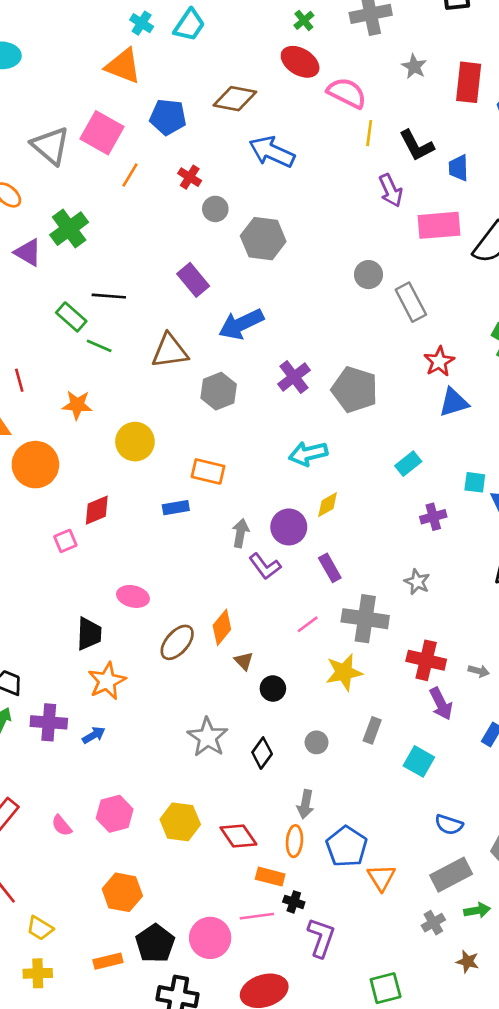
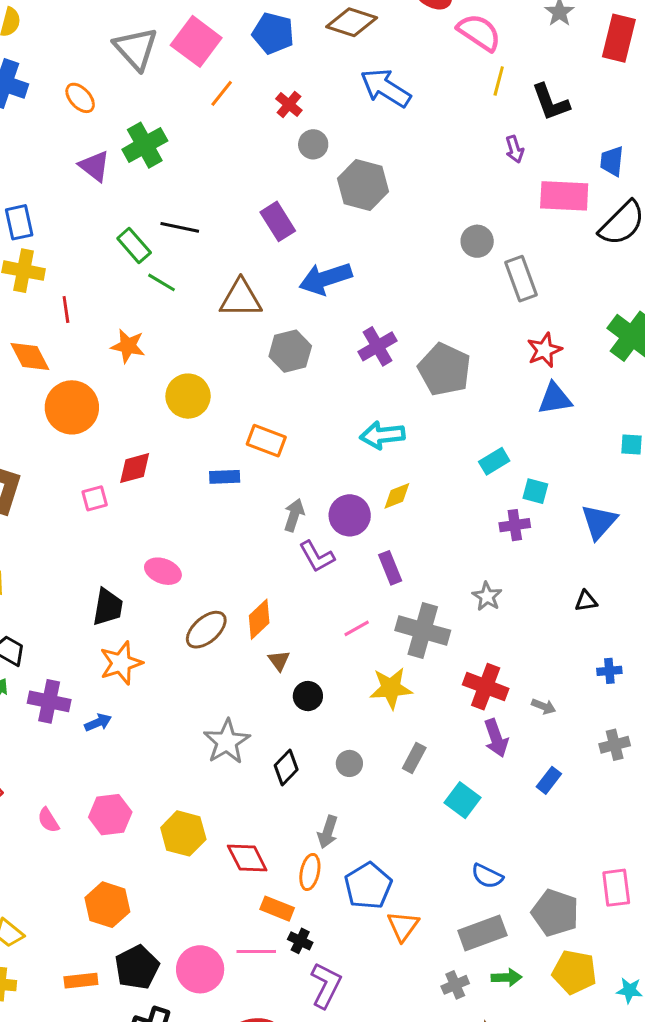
blue trapezoid: (459, 168) -> (612, 161), moved
purple arrow: (391, 190) -> (515, 149), size x0.7
cyan square: (475, 482) -> (535, 491), moved

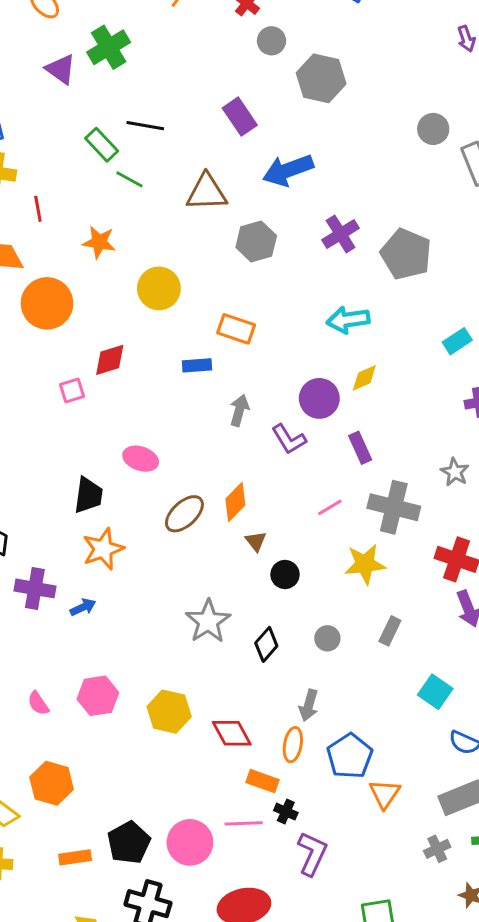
gray arrow: (294, 515) -> (239, 410), moved
cyan square: (463, 800) -> (435, 692), moved
orange hexagon: (107, 905) -> (52, 783), moved

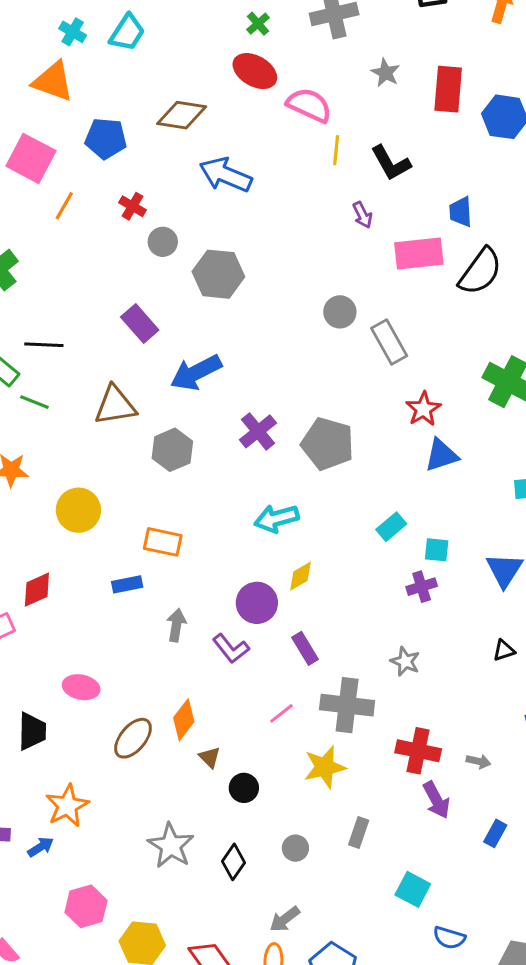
orange star: (103, 549) -> (67, 806), moved
pink hexagon: (98, 696) -> (86, 906), moved
gray arrow: (309, 705) -> (285, 919), turned 44

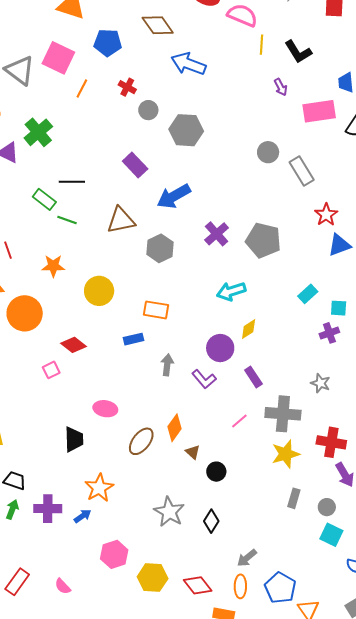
brown diamond: (182, 115) -> (158, 25), turned 48
red diamond: (37, 590) -> (73, 345), turned 65
yellow star: (325, 767) -> (285, 454), moved
gray circle: (295, 848) -> (327, 507), moved

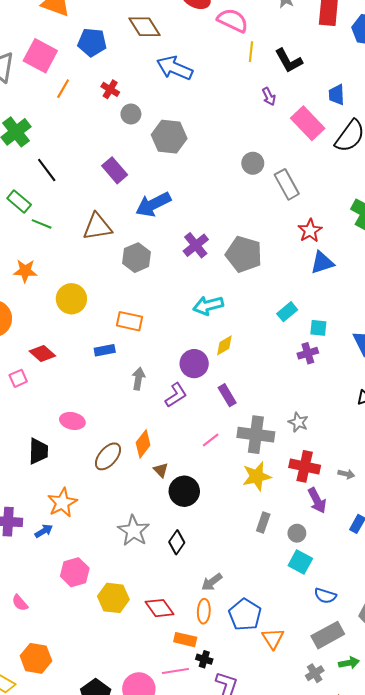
pink rectangle: (319, 111) -> (308, 123), turned 52
black line: (72, 182) -> (47, 170), moved, turned 50
purple L-shape: (204, 379) -> (176, 395), turned -85
gray star: (320, 383) -> (298, 422), moved
black circle: (216, 472) -> (184, 491), size x1.5

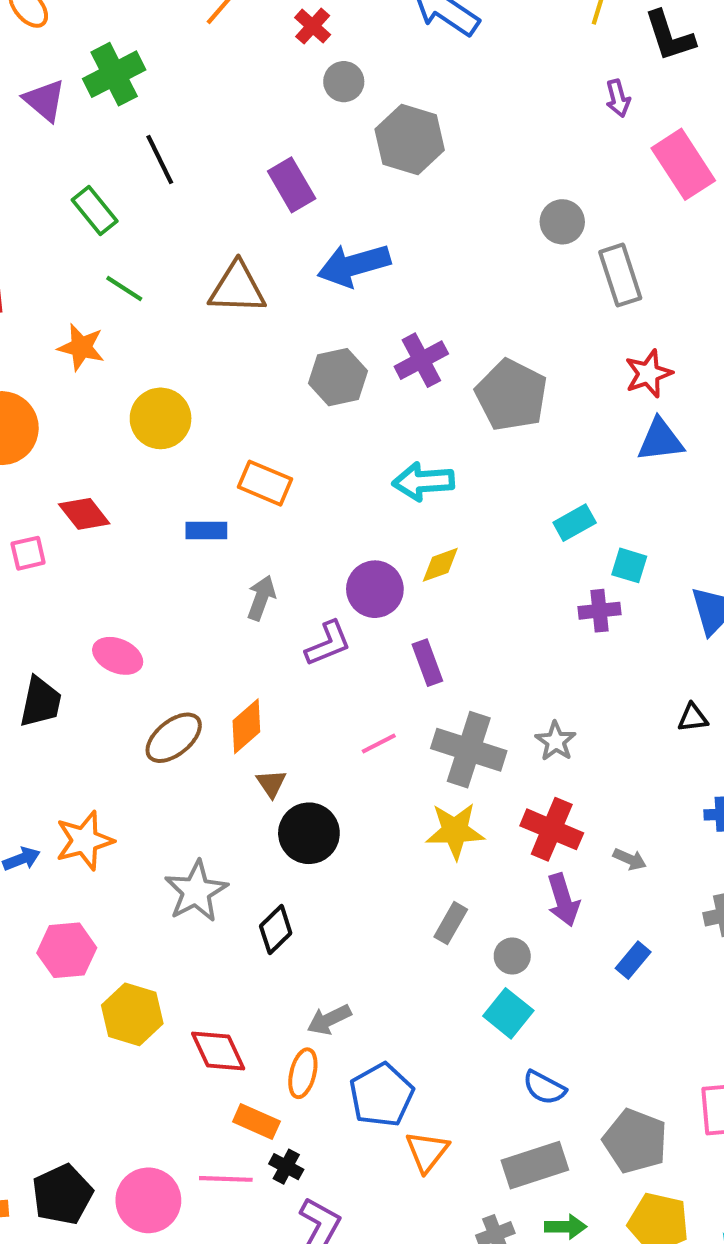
green line: (42, 224) -> (124, 289), moved
gray hexagon: (137, 258) -> (338, 377), moved
orange star: (62, 503) -> (85, 841), moved

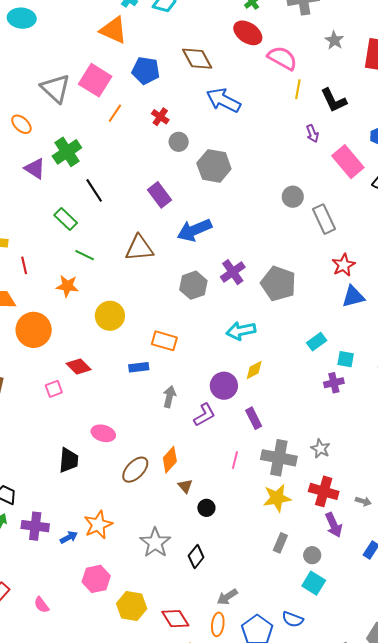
pink line: (379, 744) -> (235, 460), turned -42
black circle: (309, 833) -> (206, 508), size x0.6
blue semicircle: (544, 1088) -> (293, 619), moved

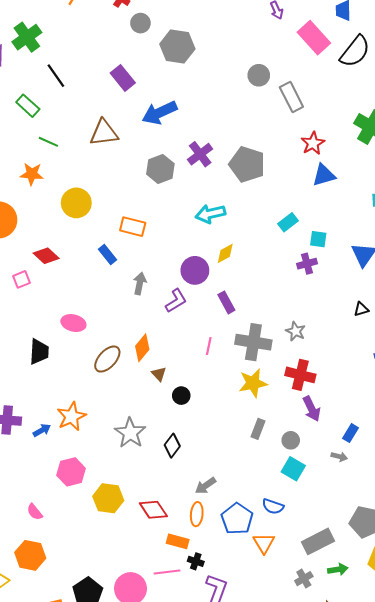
blue rectangle: (139, 367) -> (107, 254), turned 60
gray arrow: (363, 501) -> (339, 457), moved
pink semicircle: (41, 605) -> (35, 512), moved

